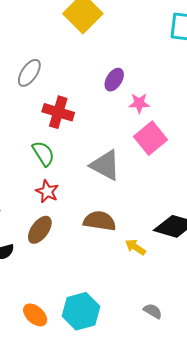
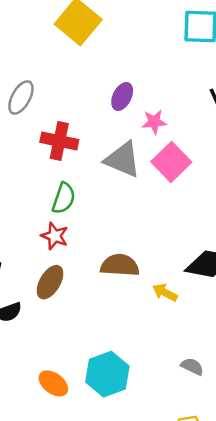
green semicircle: (43, 154) -> (64, 198), moved, turned 56
gray triangle: (105, 165) -> (123, 160), moved

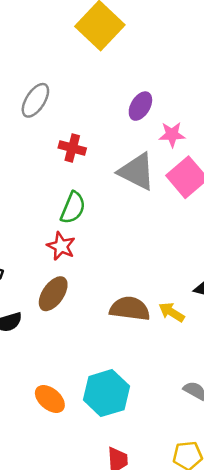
red cross: (59, 141) -> (72, 148), size x0.7
brown semicircle: (120, 265) -> (130, 309), moved

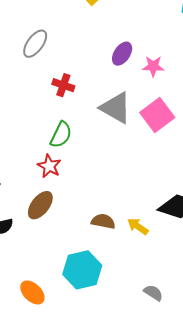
pink star: (172, 135) -> (153, 66), moved
brown semicircle: (130, 309) -> (103, 221), size x0.7
cyan hexagon: (106, 393) -> (82, 270), moved

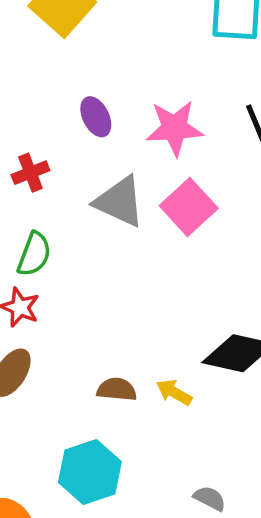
purple ellipse: (122, 54) -> (96, 117), moved, turned -55
pink star: (153, 66) -> (175, 128), size x1.6
red cross: (63, 85) -> (30, 173), turned -35

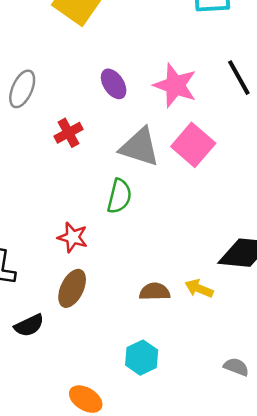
pink star: (175, 128) -> (175, 85), turned 30
green semicircle: (34, 254) -> (119, 196), moved
cyan hexagon: (90, 472) -> (142, 358), size x0.7

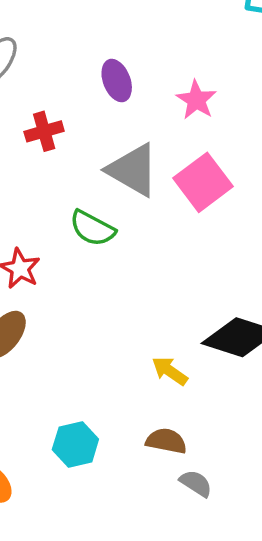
pink star: (175, 85) -> (196, 100), size x0.7
green semicircle: (119, 196) -> (92, 228), turned 92
brown semicircle: (155, 292) -> (166, 441), moved

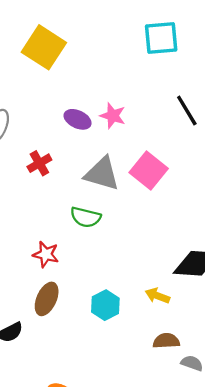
purple ellipse: (117, 81) -> (78, 119), turned -30
pink star: (196, 100) -> (113, 116), moved
cyan hexagon: (75, 444) -> (105, 305), moved

